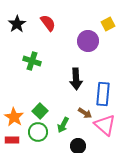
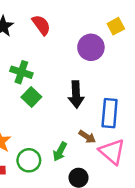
green square: (40, 111) -> (31, 97), moved

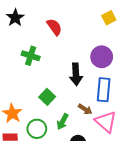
red semicircle: (41, 25) -> (54, 27), moved
purple circle: (91, 47) -> (102, 57), moved
green square: (31, 97) -> (47, 97), moved

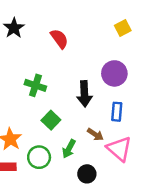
green cross: (31, 56) -> (35, 85), moved
blue rectangle: (104, 90) -> (117, 112), size x0.7

